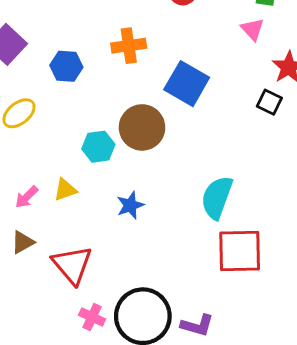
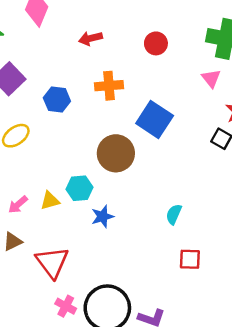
cyan hexagon: (98, 147) -> (80, 188), moved
cyan semicircle: (217, 197) -> (174, 214), size x0.6
red square: (240, 251) -> (190, 259), size x0.6

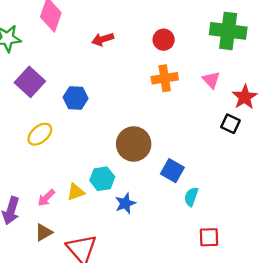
pink triangle: (211, 78) -> (211, 80), moved
orange cross: (109, 86) -> (165, 78), moved
blue square: (155, 120) -> (172, 171), moved, size x0.7

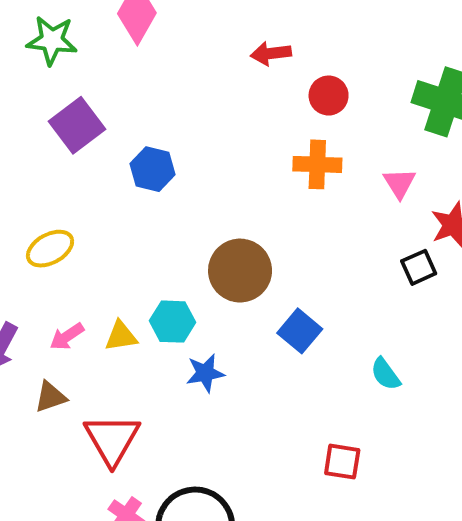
red arrow: (103, 39) -> (271, 53), moved
black square: (230, 124) -> (419, 267), turned 30
yellow ellipse: (40, 134) -> (50, 249), moved
cyan semicircle: (191, 197) -> (385, 374), moved, turned -66

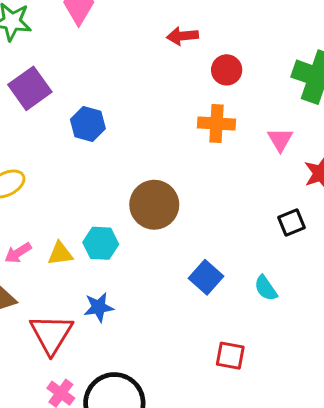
black square: (419, 267) -> (291, 223), moved
blue square: (300, 331) -> (206, 277), moved
blue star: (205, 373) -> (99, 307), moved

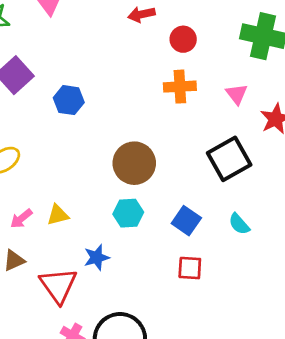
black square: (291, 223) -> (229, 159), moved, size x1.8
cyan hexagon: (101, 243) -> (128, 213), moved
red square: (230, 356) -> (190, 268), moved

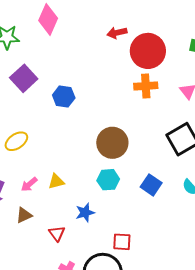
red circle: (183, 39) -> (148, 51), size x1.8
red square: (190, 268) -> (122, 242), moved
red triangle: (58, 285) -> (57, 233), size x0.6

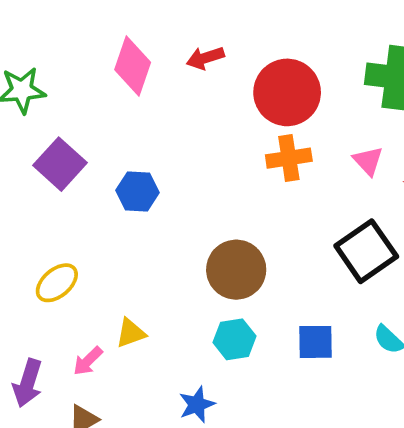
pink diamond: (48, 19) -> (133, 66), moved
red arrow: (117, 33) -> (205, 58), moved
yellow triangle: (56, 181) -> (131, 333), moved
blue square: (151, 185) -> (316, 342), turned -30

